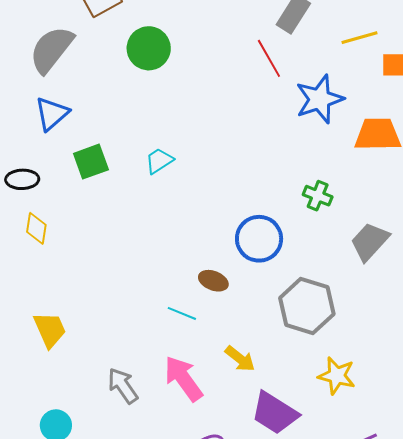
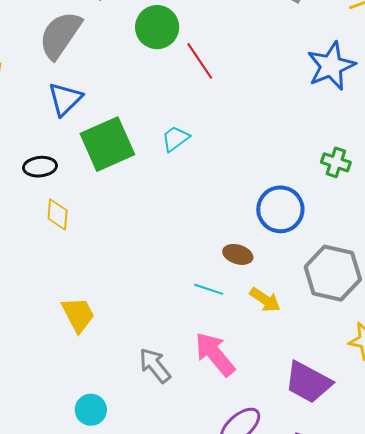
red line: (269, 58) -> (200, 61), moved
green square: (91, 162) -> (107, 144), size x1.5
yellow arrow: (240, 359) -> (265, 300), moved

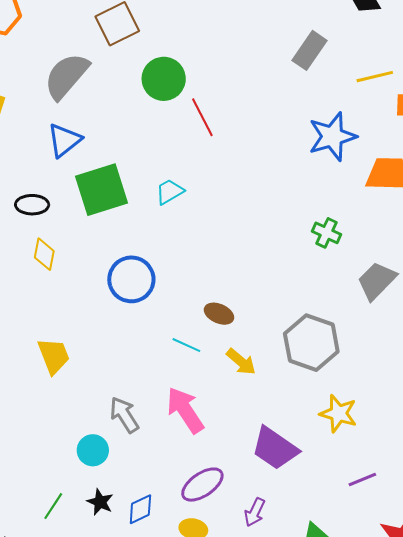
blue circle: (280, 209) -> (131, 279), moved
cyan circle: (91, 410) -> (93, 450), moved

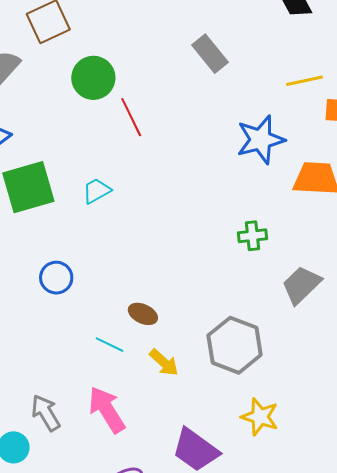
gray rectangle: (310, 50) -> (210, 54), moved, turned -75
green cross: (327, 233) -> (252, 236), turned -32
blue circle: (131, 279) -> (56, 278), size x0.7

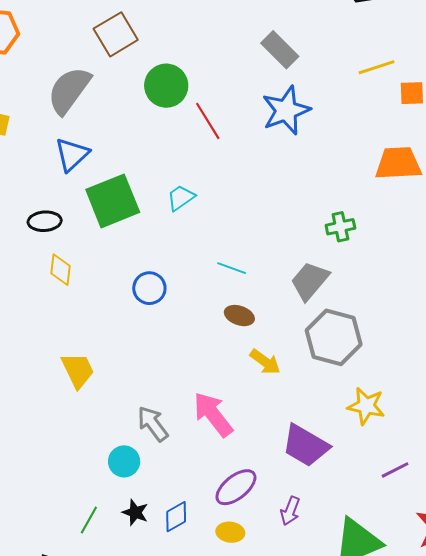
blue star: (261, 140) -> (286, 110), moved
gray trapezoid: (301, 285) -> (310, 281), moved
cyan line: (110, 345) -> (232, 268), moved

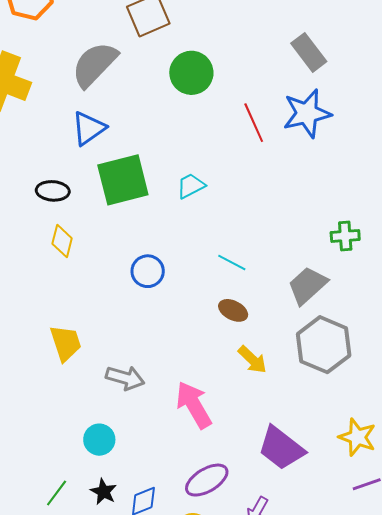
red line: (208, 121) -> (254, 123), moved
yellow star: (366, 406) -> (357, 437), moved
gray arrow: (153, 424) -> (125, 378), moved, turned 135

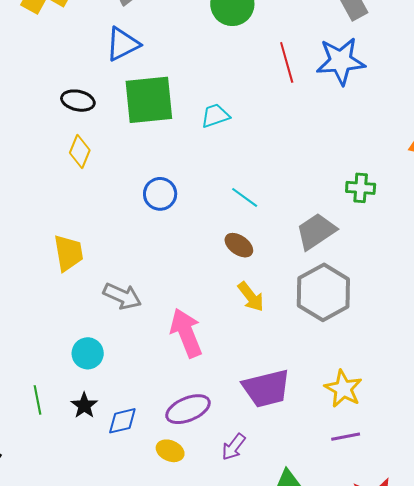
purple trapezoid: (281, 448) -> (266, 388), turned -60
green line: (57, 493) -> (38, 400), turned -56

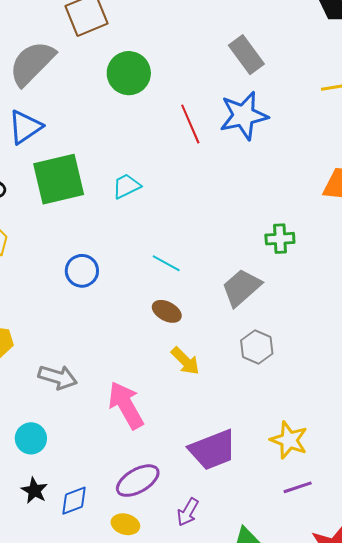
gray hexagon: (323, 292) -> (257, 347), size x0.6

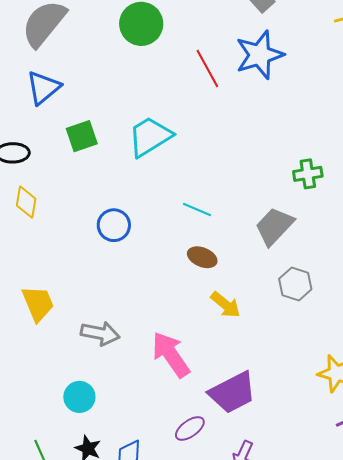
green square: (59, 179) -> (82, 136), size x0.6
cyan trapezoid: (126, 186) -> (150, 137), size x1.6
purple trapezoid: (213, 450) -> (232, 392), moved
purple ellipse: (138, 481) -> (190, 428), size x0.7

